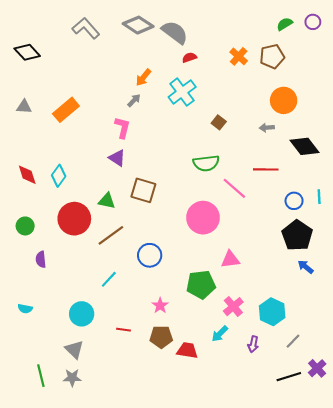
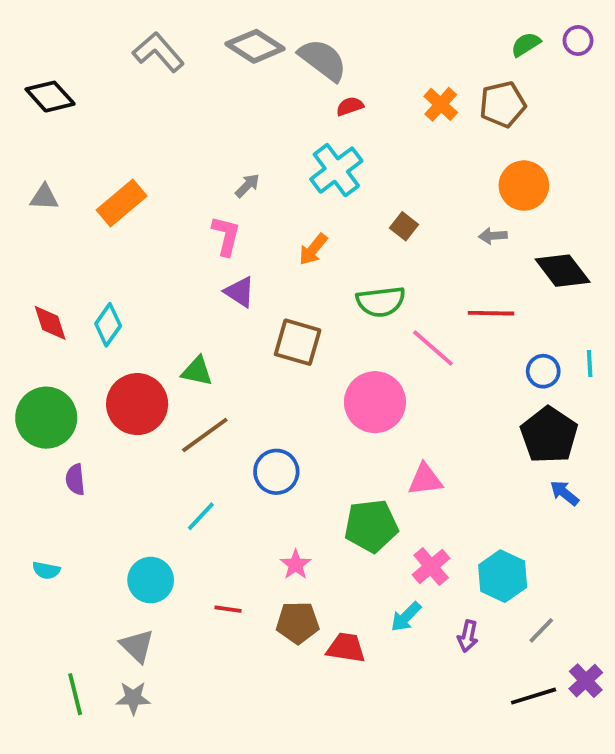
orange arrow: (143, 77) -> (313, 249), moved
purple triangle: (117, 158) -> (240, 292), moved
brown square: (143, 190) -> (298, 342), moved
green circle: (25, 226) -> (46, 418), size x1.8

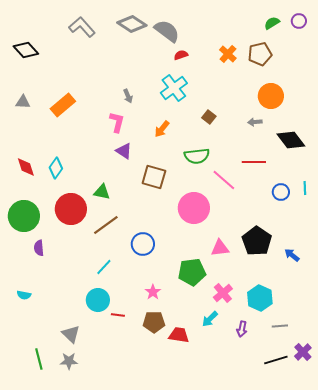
gray arrow: (247, 186) -> (128, 96), turned 112
black pentagon: (549, 435) -> (257, 241), moved
cyan circle: (151, 580) -> (98, 300), moved
gray line: (541, 630) -> (280, 326), turned 42

